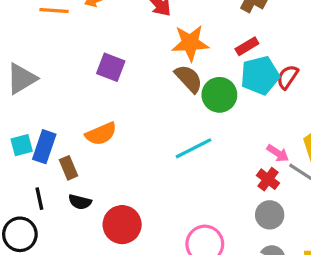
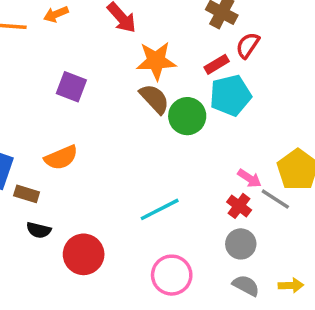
red semicircle: (287, 77) -> (248, 45), moved
cyan line: (193, 148) -> (160, 209), moved
brown rectangle: (69, 168) -> (27, 194), turned -50

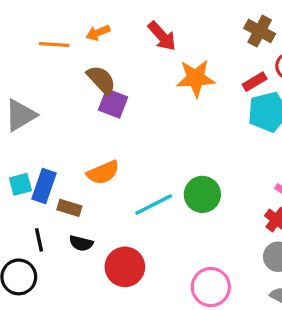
brown semicircle: (154, 99) -> (101, 80), moved
green circle: (187, 116) -> (202, 194), moved
cyan line: (160, 209) -> (154, 205), moved

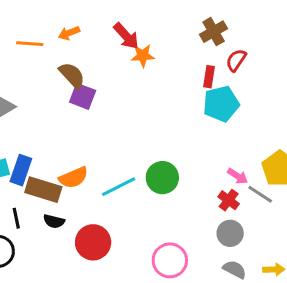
brown cross: (260, 31) -> (214, 32), turned 32
orange star: (196, 78) -> (143, 56), moved, size x0.7
red rectangle: (255, 82) -> (209, 77), turned -50
orange semicircle: (103, 172) -> (73, 178), moved
brown rectangle: (69, 208) -> (43, 190), size x1.6

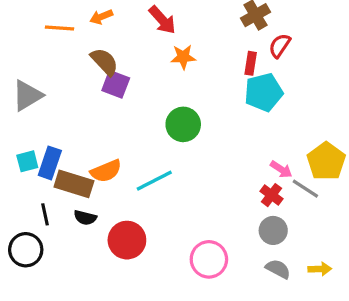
orange star: (143, 56) -> (183, 57), moved
green circle: (162, 178) -> (183, 124), moved

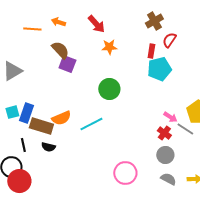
orange arrow: (101, 17) -> (58, 22), turned 40
red circle: (127, 240) -> (19, 181), moved

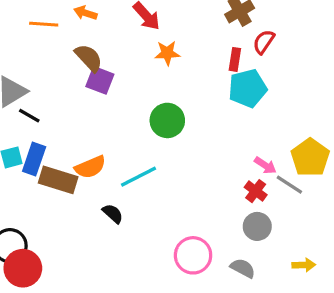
black line: (23, 145) -> (29, 116), moved, turned -48
black semicircle: (48, 147) -> (113, 214), moved, turned -152
gray semicircle: (168, 179) -> (243, 268), moved

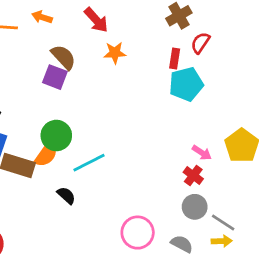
brown semicircle: (89, 58) -> (63, 57), moved
green circle: (167, 120) -> (56, 136), moved
orange semicircle: (90, 167) -> (46, 154), turned -32
gray line: (289, 185) -> (223, 223), moved
yellow arrow: (304, 265) -> (222, 241), moved

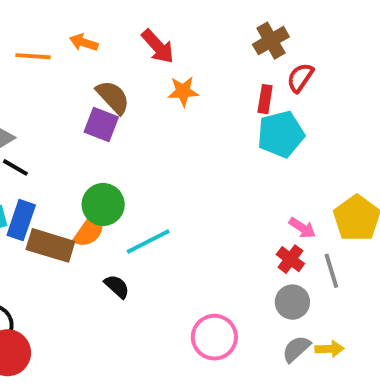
gray line: (223, 223) -> (331, 271), moved, turned 40
gray semicircle: (182, 244) -> (296, 349), moved, turned -70

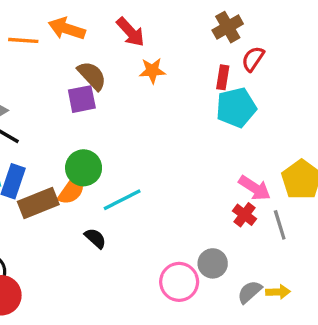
orange arrow: (84, 43) -> (67, 29), size x1.5
purple square: (101, 124) -> (82, 99), turned -32
pink arrow: (302, 228) -> (255, 188), size x1.4
brown rectangle: (50, 245) -> (38, 203), turned -39
gray circle: (292, 302) -> (213, 263), moved

